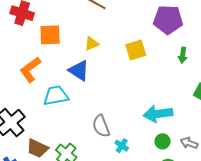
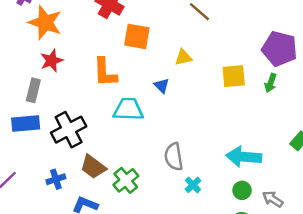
green arrow: (183, 55) -> (271, 83), moved
orange L-shape: (30, 70) -> (105, 72), turned -68
blue triangle: (79, 70) -> (162, 86), size x0.6

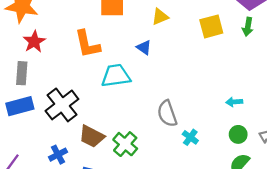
cyan arrow: (244, 157) -> (234, 102), size x0.5

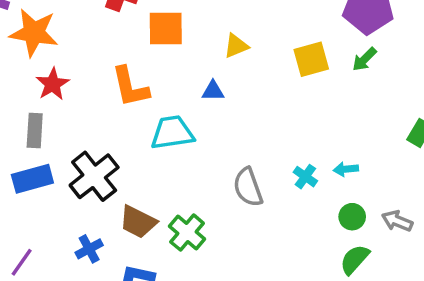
green arrow: (248, 27) -> (364, 59), turned 36
blue triangle: (144, 47) -> (213, 91), turned -35
cyan cross: (190, 137) -> (305, 177), moved

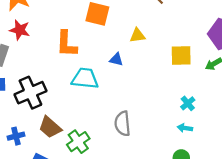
red star: (53, 84) -> (20, 30), turned 30
cyan cross: (305, 177) -> (188, 103), moved

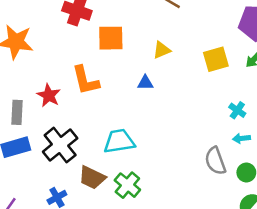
red star: (20, 30) -> (49, 95), moved, turned 30
cyan trapezoid: (85, 78) -> (119, 141), moved
gray semicircle: (122, 124) -> (215, 161), moved

